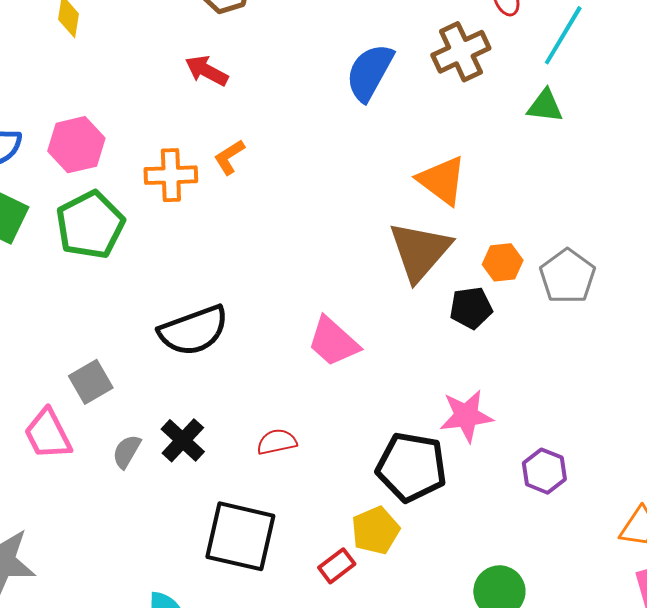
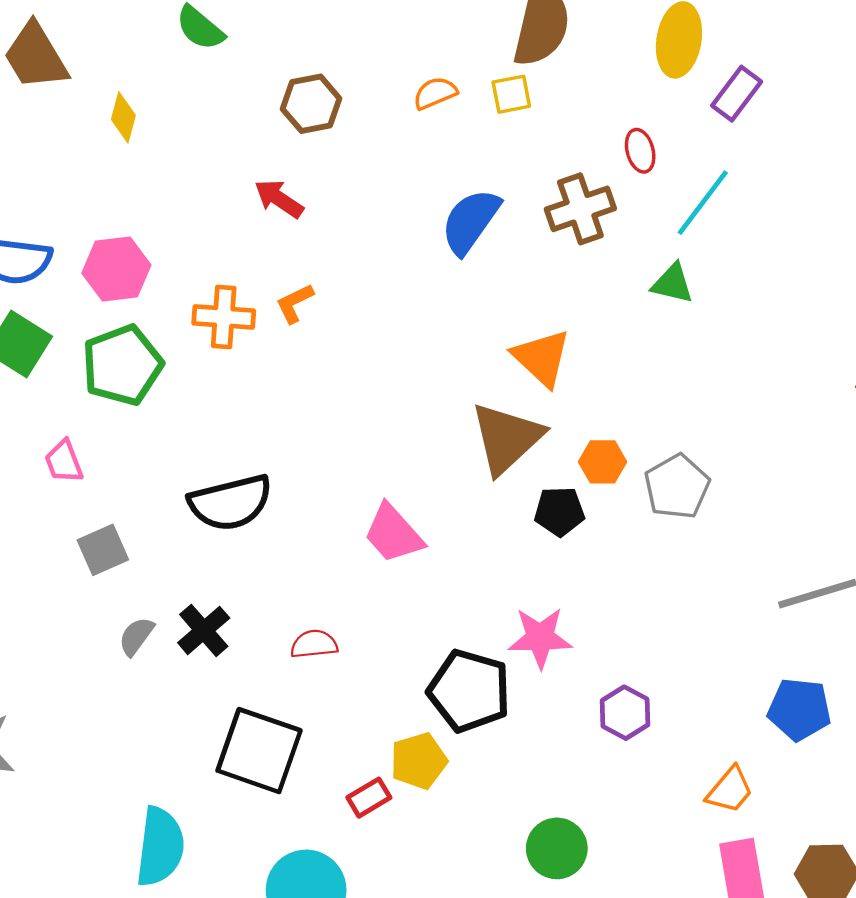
pink trapezoid: (48, 434) -> (64, 462), moved, size x0.7

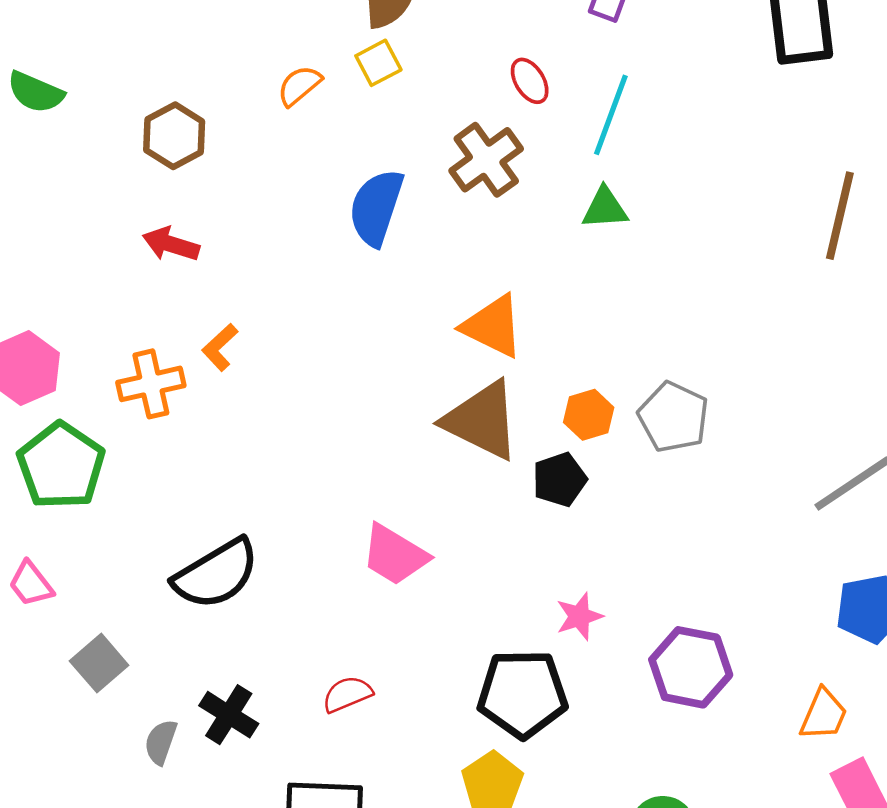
brown triangle: (507, 438) -> (482, 420), turned -34
pink star: (540, 638) -> (579, 616), size x0.7
purple hexagon: (625, 713) -> (691, 667), size x1.4

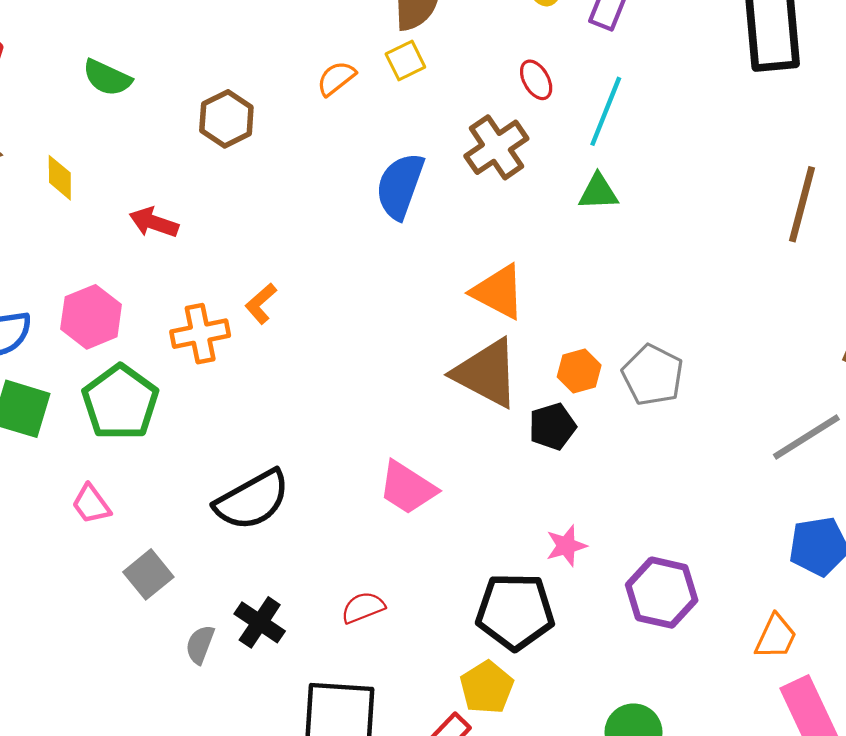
red arrow: (171, 244) -> (154, 222), moved

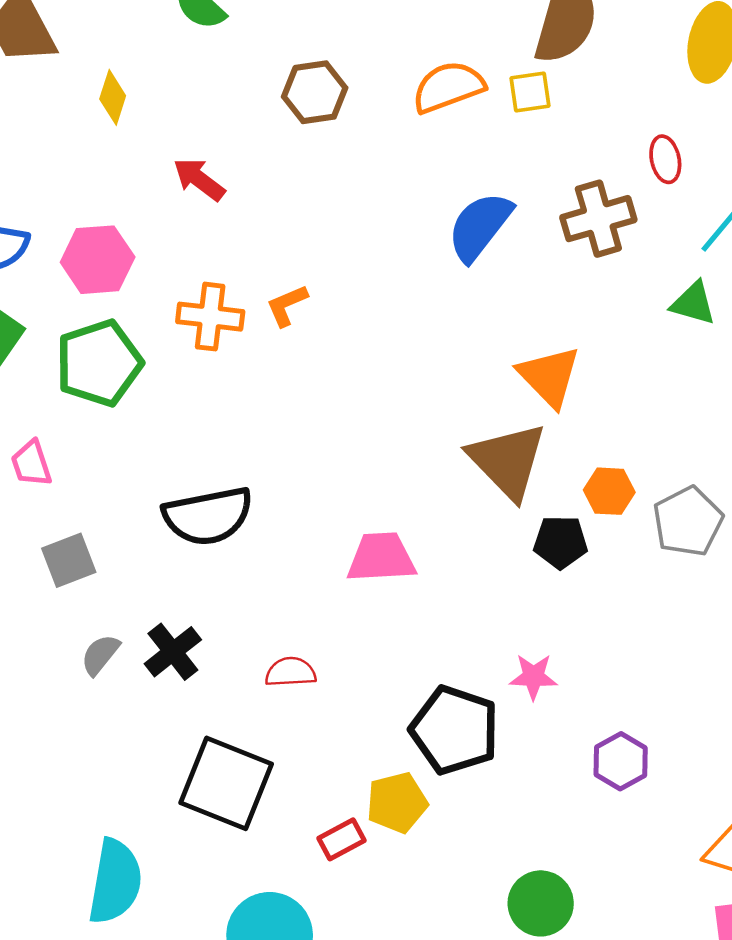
orange semicircle: (336, 78) -> (448, 87), size x1.5
pink trapezoid: (407, 488) -> (381, 558), turned 126
purple hexagon: (662, 593) -> (621, 761), size x0.7

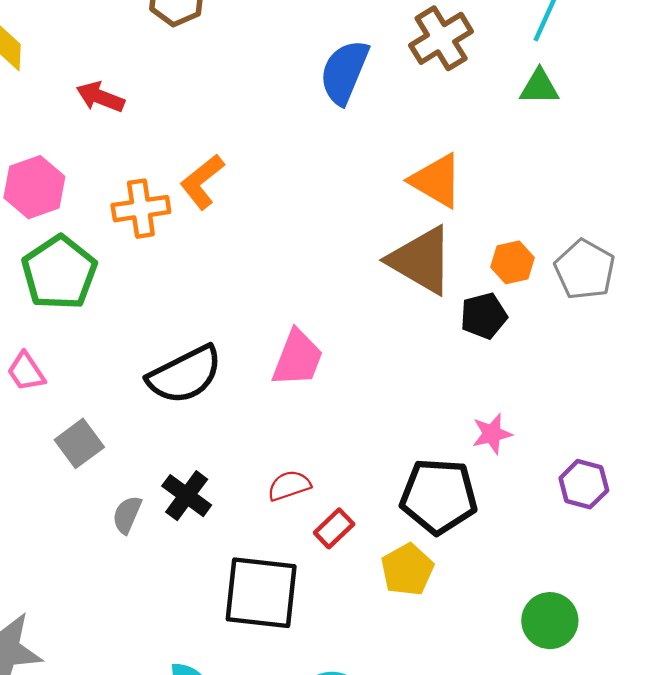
orange L-shape: (287, 305) -> (202, 182), size x1.4
pink trapezoid: (381, 558) -> (298, 358), moved, turned 130
red rectangle: (342, 839) -> (334, 528), moved

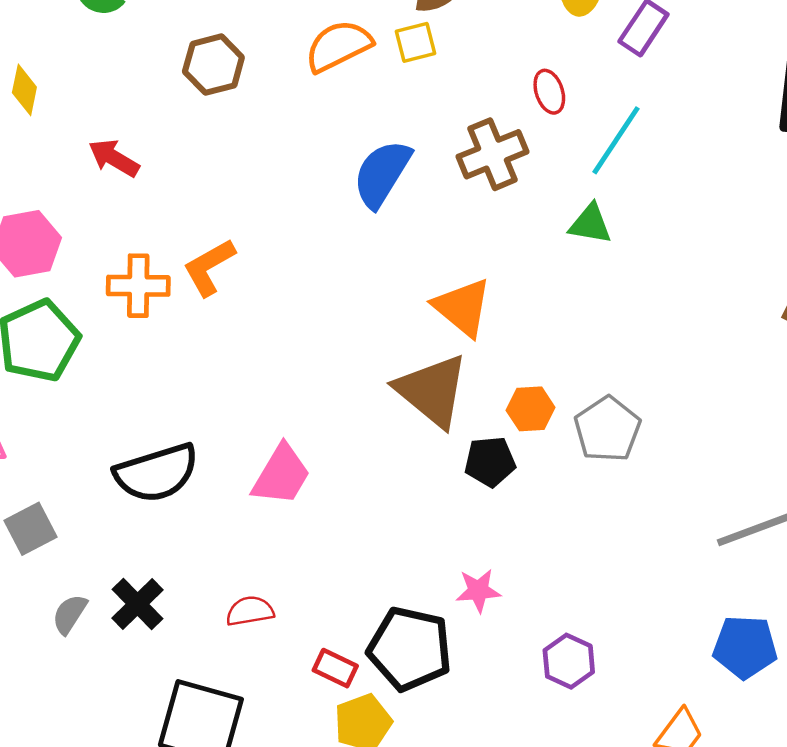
red rectangle: (334, 528) -> (335, 668), moved, turned 60

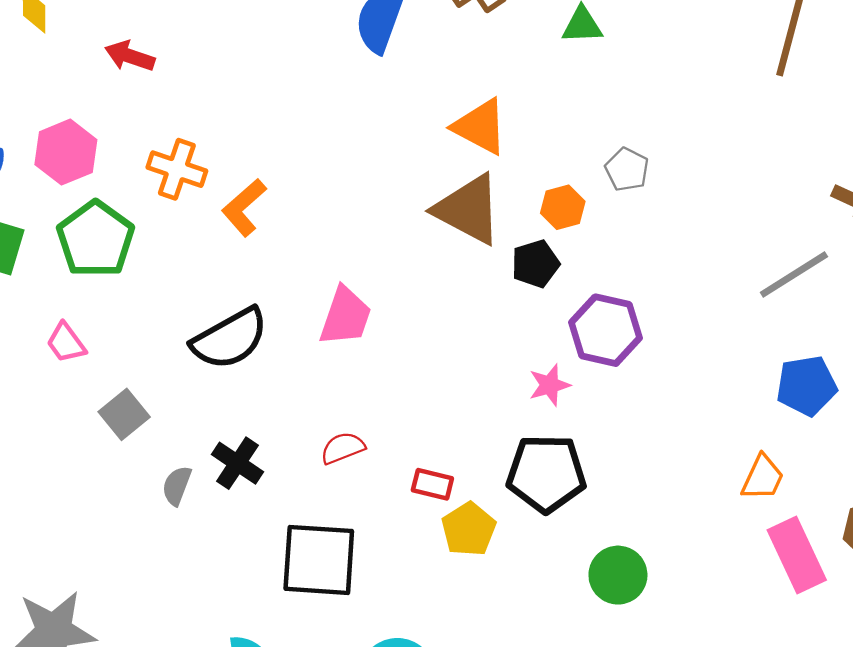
orange L-shape: (209, 267) -> (244, 207), moved
orange cross: (138, 286) -> (177, 169), turned 30
gray pentagon: (607, 429) -> (627, 169), moved, size x0.7
black pentagon: (410, 649) -> (546, 473), moved
purple hexagon: (569, 661) -> (606, 330), moved, size x1.4

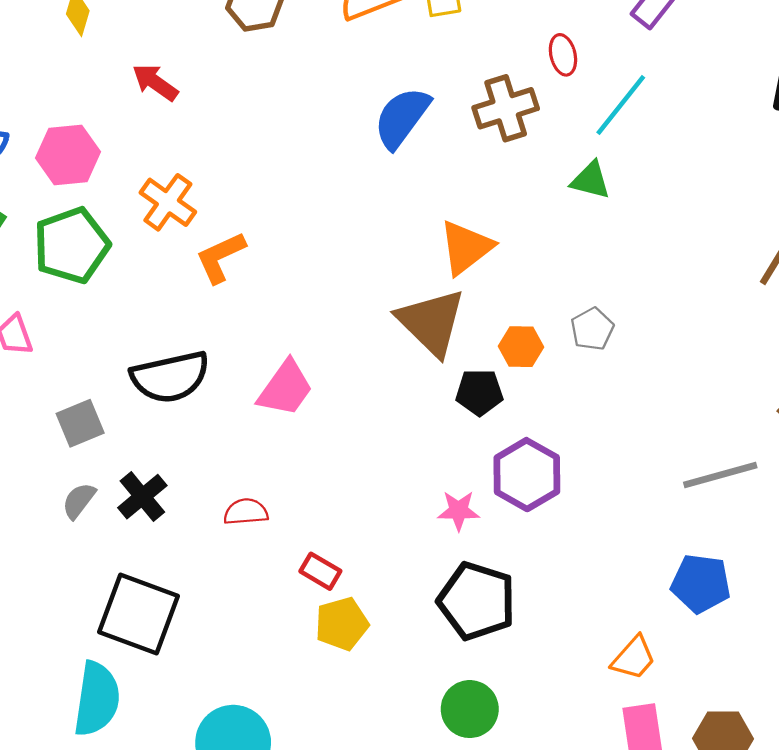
orange triangle: (480, 127) -> (466, 247), turned 38
gray square: (124, 414) -> (80, 423), moved
black pentagon: (546, 473) -> (477, 601), moved
black square: (319, 560) -> (139, 614), moved

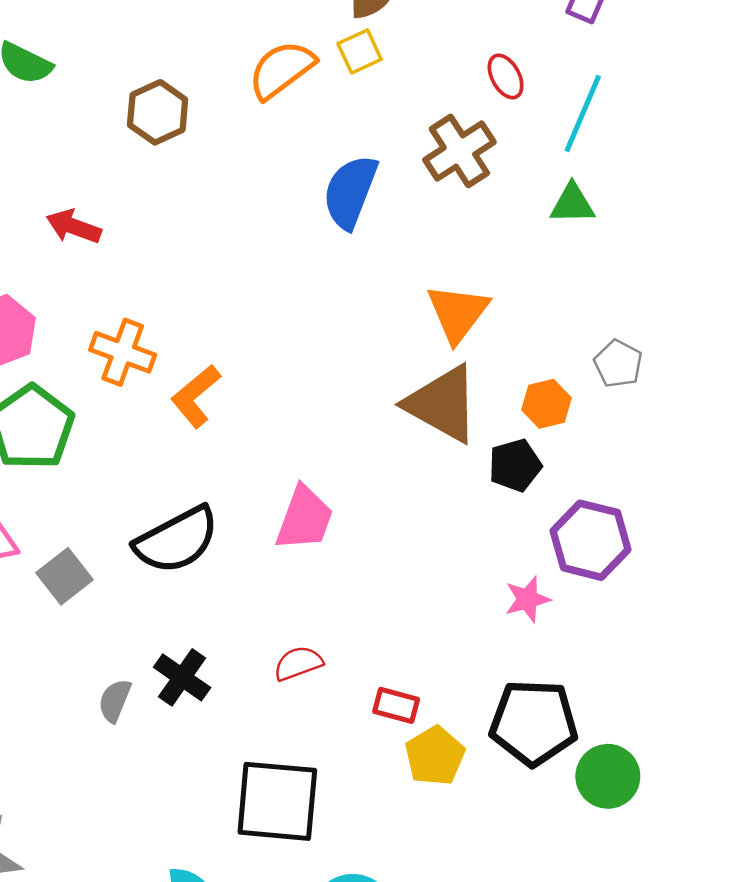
gray square: (80, 423) -> (64, 576), moved
black pentagon: (477, 601) -> (534, 723), moved
black square: (139, 614) -> (277, 801), moved
green circle: (470, 709) -> (608, 776), moved

